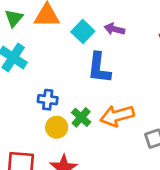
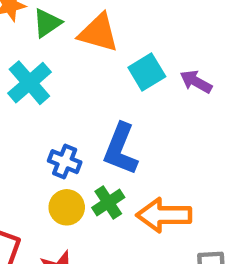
blue L-shape: (99, 68) -> (121, 149), moved

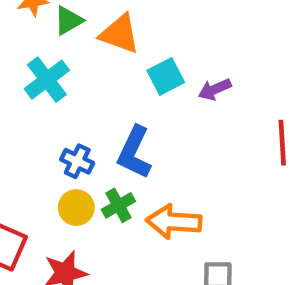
purple arrow: (196, 82) -> (215, 89), turned -56

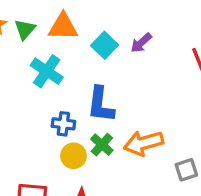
cyan cross: (47, 80) -> (47, 71), moved

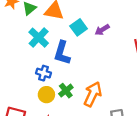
blue L-shape: (101, 105) -> (62, 53), moved
orange arrow: (144, 143) -> (93, 94), turned 120

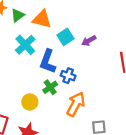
blue cross: (44, 73) -> (68, 76), moved
green cross: (66, 91) -> (50, 87), moved

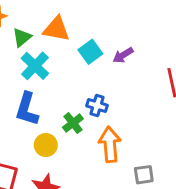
green triangle: (18, 15) -> (22, 37), moved
blue L-shape: (48, 61) -> (27, 109), moved
orange arrow: (76, 104) -> (110, 144), turned -30

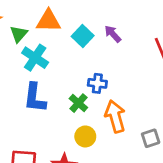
purple arrow: (123, 55) -> (113, 34), turned 90
yellow circle: (46, 145) -> (85, 136), moved

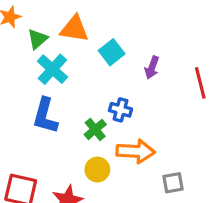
purple arrow: (113, 34) -> (152, 68), moved, turned -126
orange arrow: (115, 116) -> (136, 151), turned 100

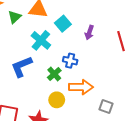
cyan cross: (52, 69) -> (41, 40), moved
blue L-shape: (45, 116) -> (22, 66), turned 55
gray square: (173, 183) -> (106, 106), turned 32

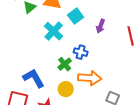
blue L-shape: (22, 66) -> (34, 78), moved, turned 80

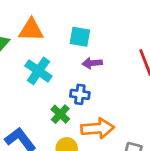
cyan square: (76, 16) -> (80, 37), moved, turned -35
purple arrow: (101, 26) -> (92, 63), moved, turned 72

